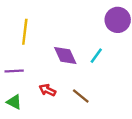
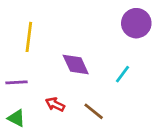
cyan line: (96, 56) -> (123, 74), moved

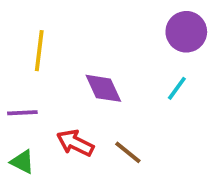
cyan line: (123, 74) -> (177, 88), moved
red arrow: (55, 104) -> (75, 143), size x1.4

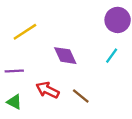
yellow line: (39, 51) -> (25, 32), turned 50

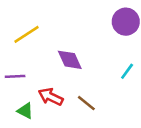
cyan line: (112, 56) -> (127, 71), moved
green triangle: (14, 102) -> (25, 111), moved

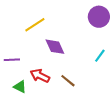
yellow line: (26, 34) -> (35, 25), moved

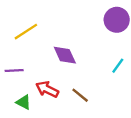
yellow line: (35, 25) -> (26, 32), moved

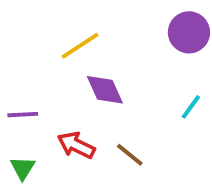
yellow line: (26, 32) -> (80, 46), moved
green triangle: (24, 102) -> (23, 168), moved, turned 35

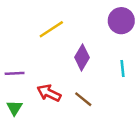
purple diamond: (105, 90) -> (82, 57), moved, turned 55
cyan line: (191, 107) -> (122, 69), turned -42

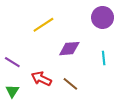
purple diamond: (82, 57) -> (69, 49), turned 55
purple line: (15, 73) -> (12, 62), turned 35

